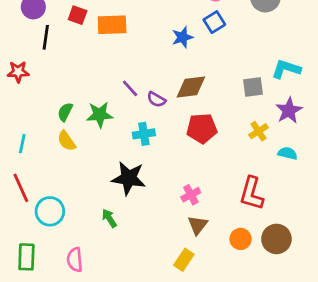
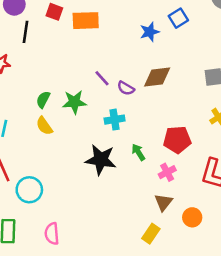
red pentagon: (202, 128) -> (177, 140), moved
pink cross: (191, 195) -> (167, 172), moved
green arrow: (109, 218) -> (138, 152), moved
orange circle: (241, 239) -> (192, 217), moved

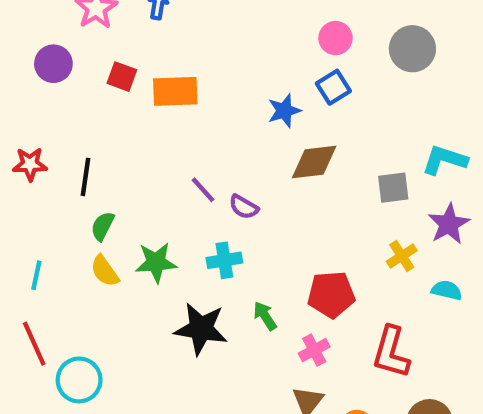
black line: (26, 32) -> (85, 177), moved
brown diamond: (157, 77) -> (314, 162), moved
green star: (74, 102) -> (156, 262), moved

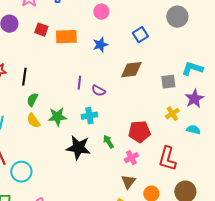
pink circle: (336, 38) -> (101, 12), moved
blue star: (284, 111) -> (100, 45), moved
purple line: (203, 190) -> (79, 83), turned 48

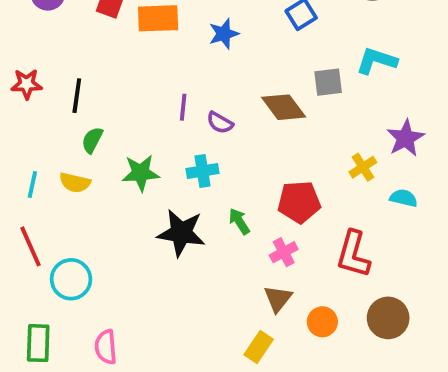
cyan L-shape: (192, 69) -> (376, 61), moved
brown diamond: (131, 70) -> (284, 107), moved, turned 60
gray square: (168, 82) -> (328, 82), moved
yellow semicircle: (33, 121) -> (75, 183), moved, turned -42

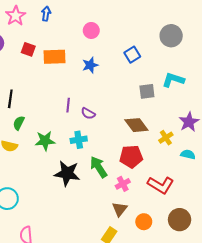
brown diamond: (284, 107) -> (136, 125), moved
green arrow: (239, 221) -> (99, 167), size x1.5
red L-shape: (353, 254) -> (161, 185), turned -75

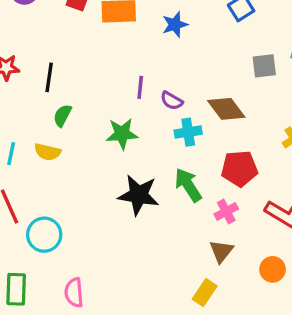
brown diamond: (136, 125) -> (226, 109), moved
cyan cross: (79, 140) -> (188, 132), moved
green star: (45, 141) -> (122, 134), moved
orange circle: (144, 222) -> (273, 269), moved

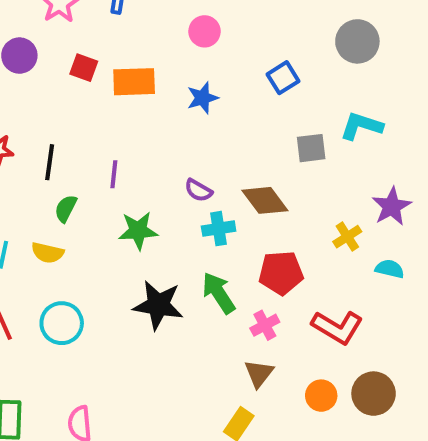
purple line: (140, 87) -> (114, 174), moved
cyan circle: (44, 235) -> (62, 323), moved

